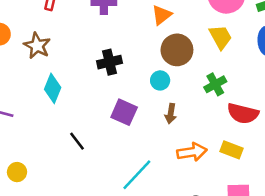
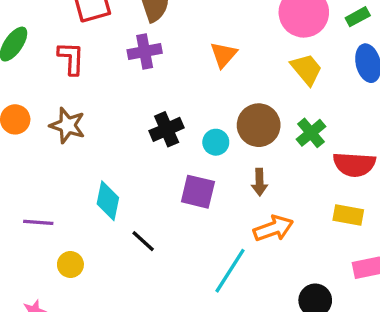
brown circle: (177, 50) -> (259, 125), moved
cyan circle: (160, 80) -> (216, 142), moved
cyan diamond: (53, 88) -> (108, 201), moved
orange arrow: (192, 152) -> (273, 228), moved
yellow circle: (17, 172) -> (70, 264), moved

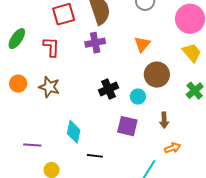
brown circle: (259, 125) -> (157, 75), moved
orange arrow: (273, 228) -> (173, 148), size x0.7
black line: (143, 241) -> (95, 156), turned -35

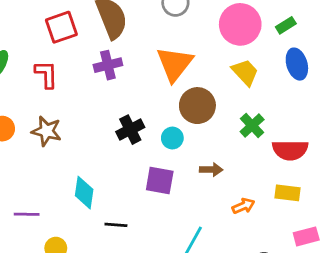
orange triangle: (142, 44) -> (175, 64), size x1.6
brown arrow: (164, 120) -> (211, 170), turned -84
orange arrow: (173, 148) -> (243, 206), moved

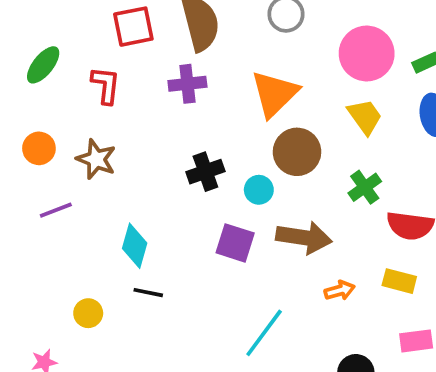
brown arrow: (211, 170) -> (304, 237), size x1.8
purple line: (27, 214) -> (56, 210), moved, turned -30
black line: (116, 225) -> (148, 293), moved

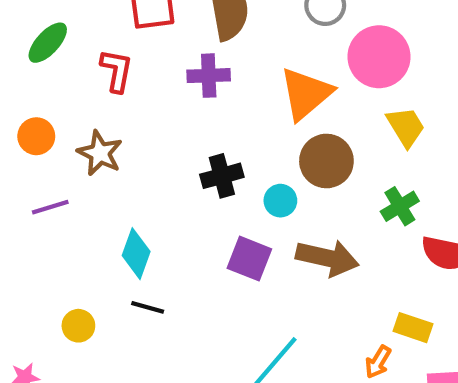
pink circle: (367, 54) -> (379, 57), moved
yellow rectangle: (399, 281) -> (413, 328), moved
orange arrow: (340, 290) -> (378, 362), moved, turned 132

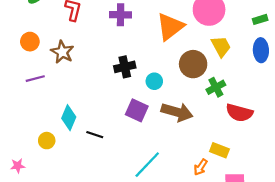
brown circle: (326, 161) -> (193, 64), moved
cyan diamond: (136, 254) -> (69, 118), moved
black line: (148, 307) -> (95, 135), moved

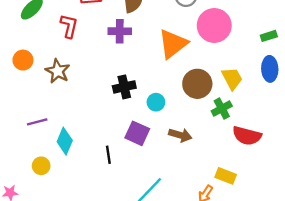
yellow trapezoid: (221, 46) -> (232, 78), moved
purple line: (35, 79) -> (37, 122), moved
brown arrow: (177, 112) -> (180, 135), size x0.7
black line: (95, 135) -> (108, 155), moved, turned 63

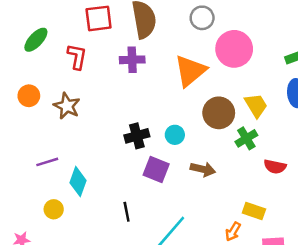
black cross: (124, 87) -> (137, 136), moved
red semicircle: (247, 136) -> (275, 167), size x0.7
black line: (108, 155) -> (127, 212), moved

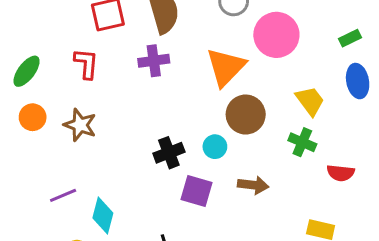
green ellipse: (36, 40) -> (27, 71), moved
brown circle: (219, 113) -> (246, 115), moved
green cross: (246, 138) -> (302, 142), turned -30

